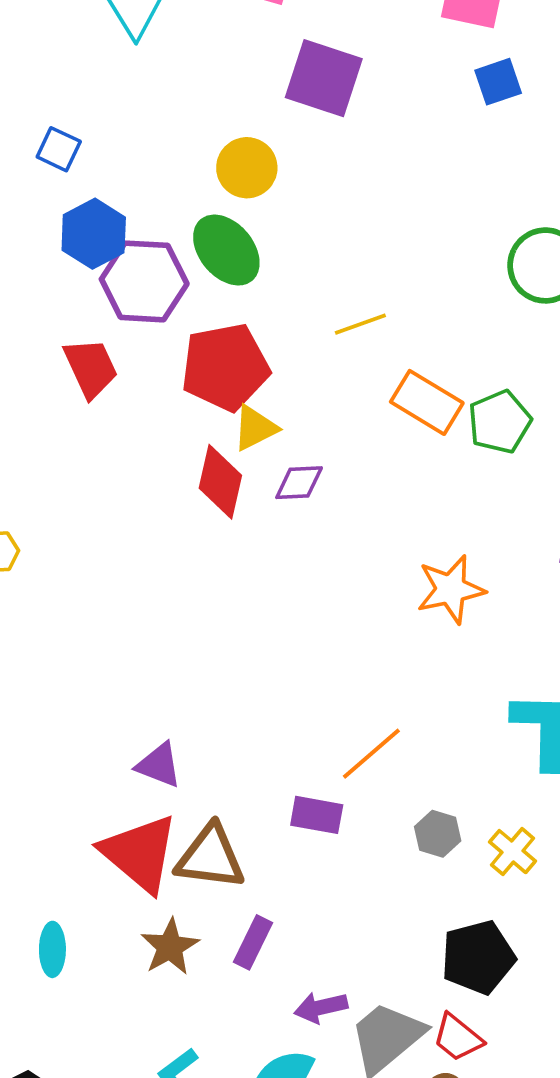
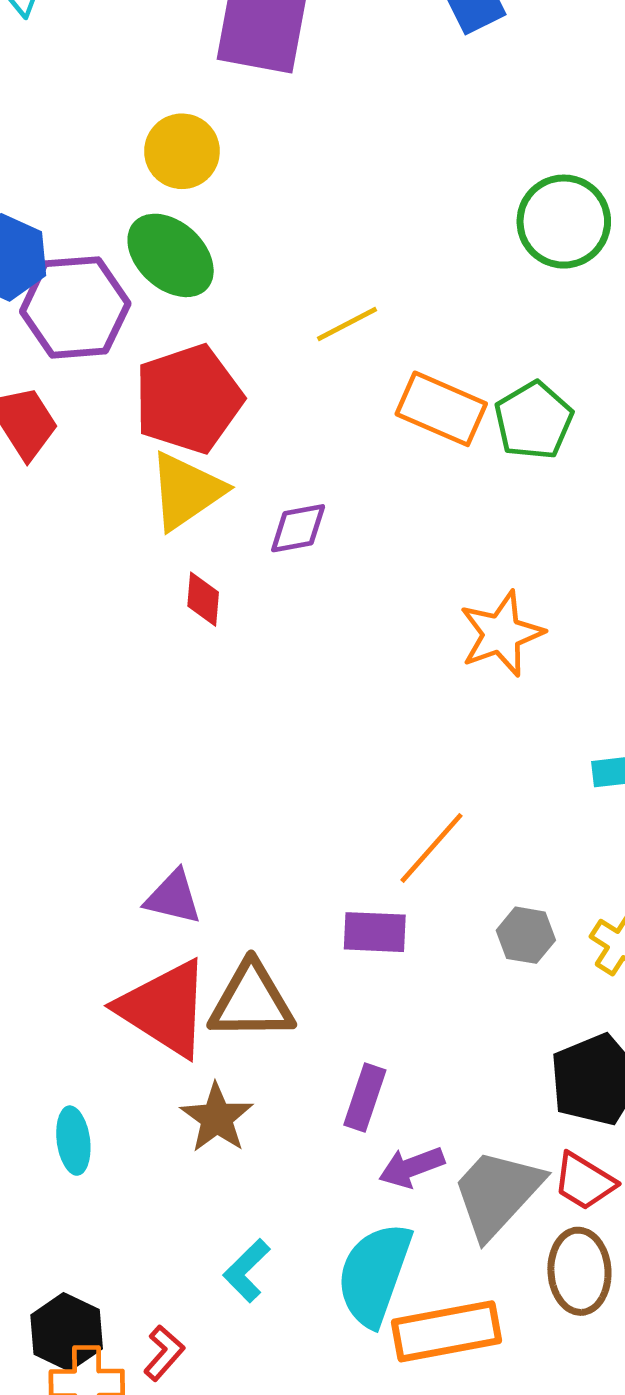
yellow triangle: (255, 428) -> (186, 491), moved, size x1.4
red diamond: (220, 482) -> (203, 599), moved, size x0.6
purple rectangle: (253, 942) -> (365, 1098), moved

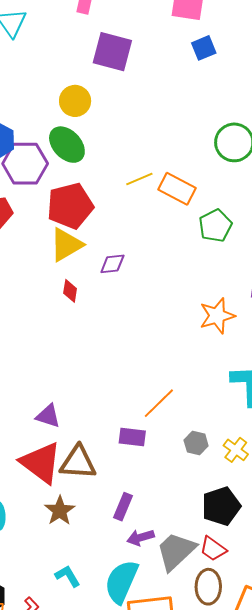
orange rectangle: (441, 409) -> (177, 189), moved
orange star: (501, 634) -> (217, 316), moved
cyan L-shape: (247, 1271) -> (68, 576), turned 100

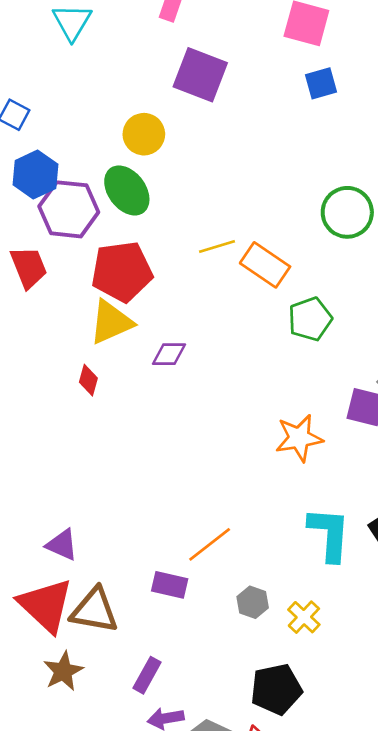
red diamond: (70, 291) -> (88, 380), moved

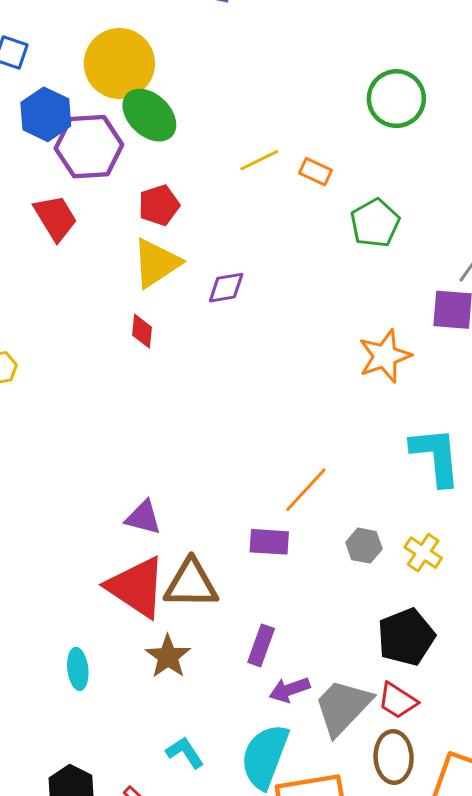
yellow circle: (144, 134) -> (119, 64), moved, size x1.5
orange rectangle: (265, 265) -> (315, 172), size x0.6
red pentagon: (122, 271) -> (159, 205), size x0.6

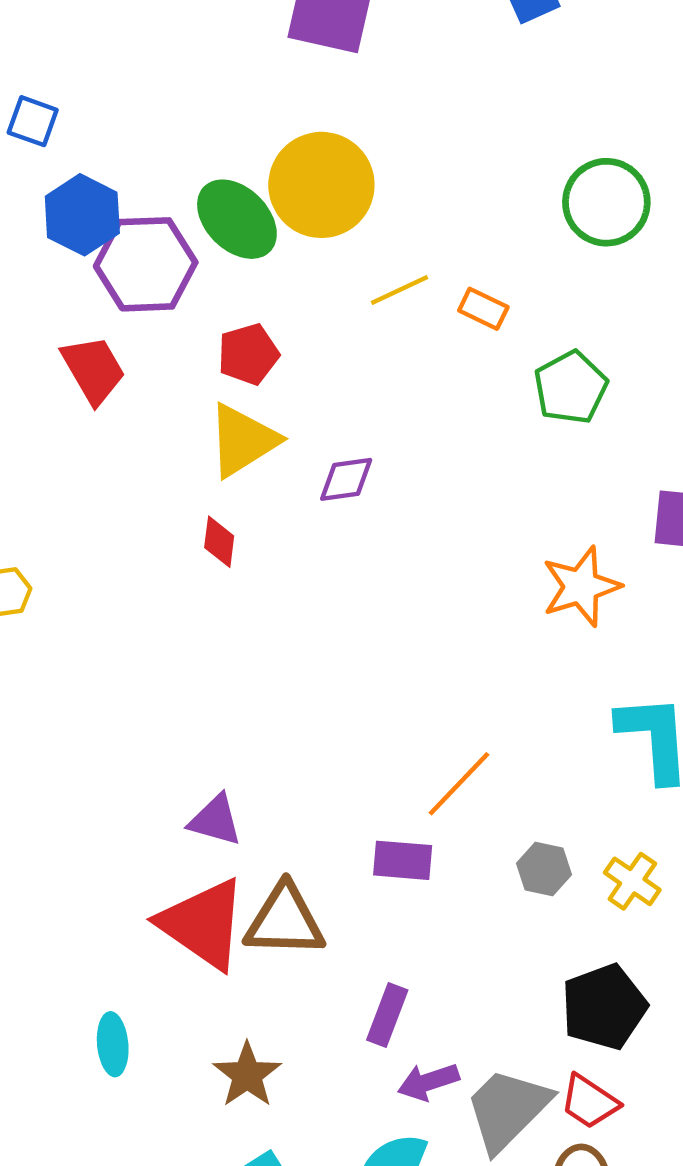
yellow circle: (119, 64) -> (321, 185), moved
brown star: (168, 656) -> (247, 1075), moved

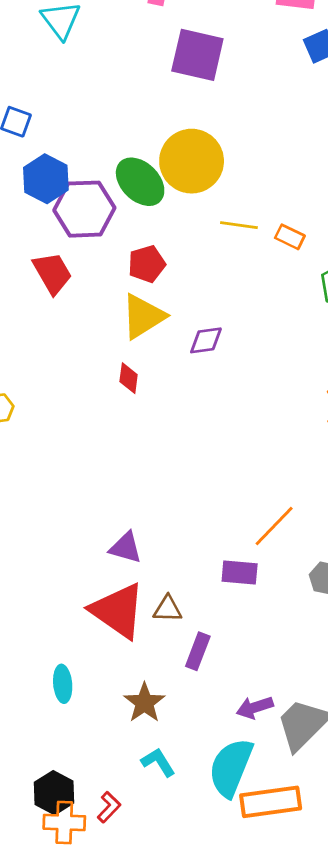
yellow line: (400, 290) -> (239, 225), turned 33
brown triangle: (285, 921) -> (168, 609), size x0.6
purple rectangle: (387, 1015) -> (198, 651), moved

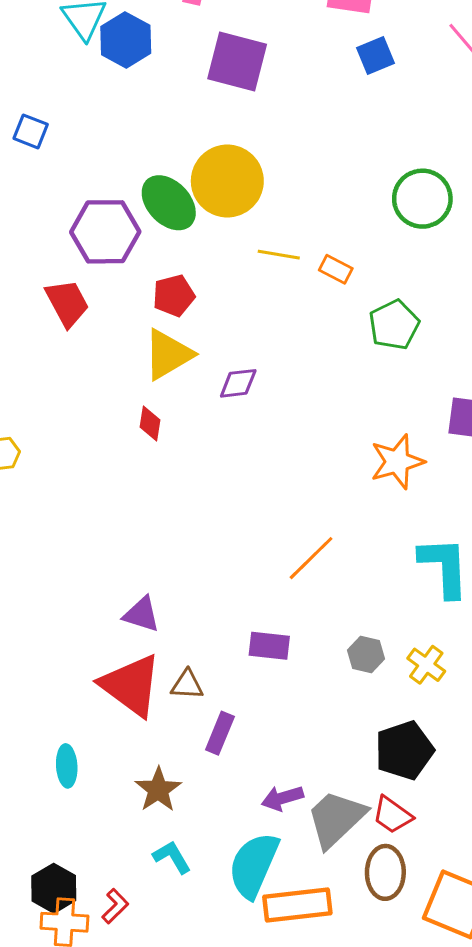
blue hexagon: (46, 179) -> (126, 40), moved
orange line: (274, 526) -> (311, 558), moved

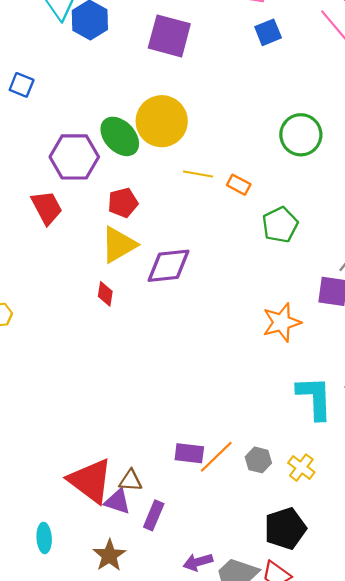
purple diamond: (238, 383) -> (168, 266), size x1.6
orange line: (311, 558) -> (216, 457), moved
purple triangle: (142, 614) -> (118, 502), moved

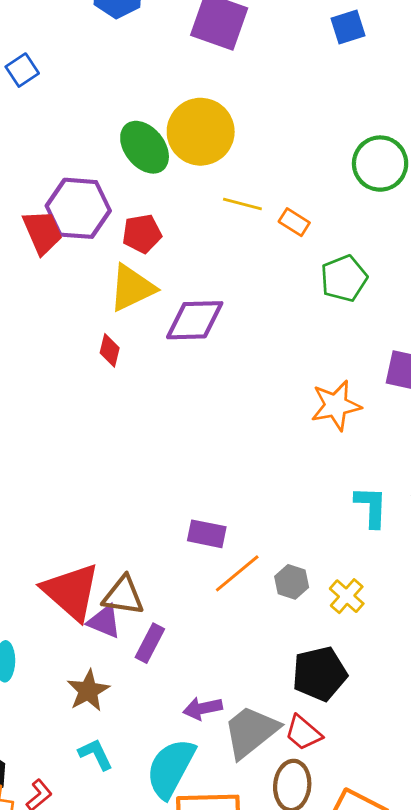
blue square: (22, 85) -> (22, 70), turned 30
purple hexagon: (74, 157) -> (78, 208), moved
cyan L-shape: (315, 398) -> (371, 507), size x0.7
purple rectangle: (189, 453) -> (207, 534), moved
brown triangle: (130, 481) -> (123, 596), size x1.4

